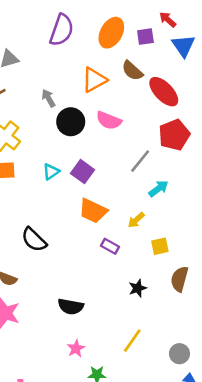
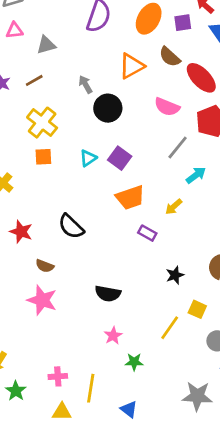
pink semicircle: (109, 120) -> (167, 107), moved
orange trapezoid: (93, 211) -> (130, 198), turned -44
yellow square: (160, 246) -> (197, 309), moved, turned 36

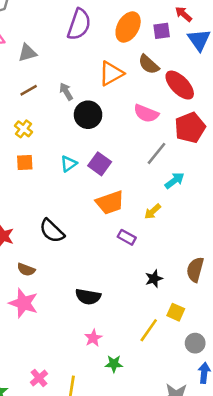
brown line: (34, 80) -> (29, 90), moved
yellow cross: (42, 123) -> (24, 129), size x0.6
pink cross: (58, 376) -> (39, 378), turned -36

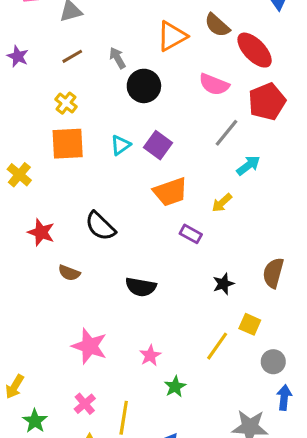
orange square: (25, 162) -> (68, 144), size x1.6
black semicircle: (88, 297) -> (141, 287), moved
pink star: (24, 303) -> (89, 346), moved
green star: (114, 364) -> (175, 387), turned -30

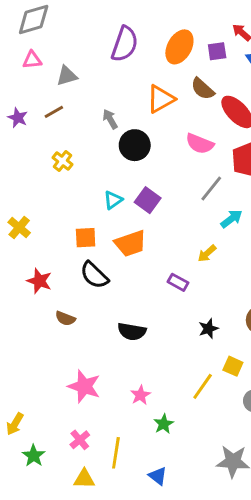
brown line: (72, 56) -> (54, 112), moved
orange square: (68, 144) -> (86, 238), moved, size x0.7
orange trapezoid: (170, 192) -> (130, 243), moved

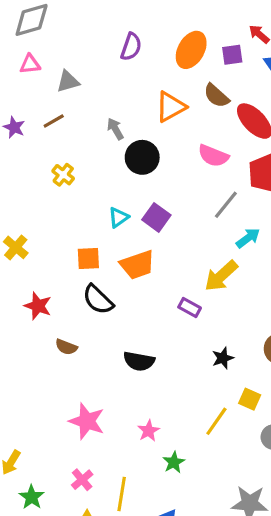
purple semicircle: (125, 44) -> (131, 47), size x0.7
yellow arrow: (207, 253) -> (221, 276), size x1.6

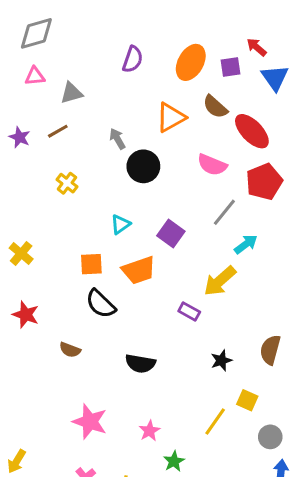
purple square: (156, 217) -> (171, 234), moved
red star: (38, 306) -> (26, 315), moved

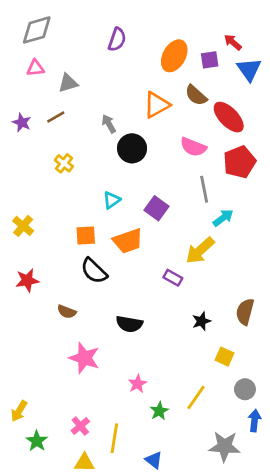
purple semicircle: (133, 59) -> (117, 39), moved
gray line: (224, 212) -> (204, 189), turned -50
red star: (26, 315) -> (27, 280), turned -30
pink star: (90, 422) -> (84, 358), moved
yellow line: (215, 422) -> (196, 397), moved

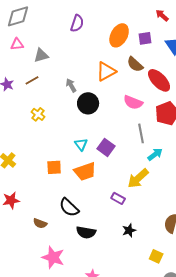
red arrow: (233, 42) -> (162, 15), moved
cyan triangle: (112, 200) -> (81, 144), moved, turned -32
black semicircle: (94, 271) -> (69, 207), moved
black star: (201, 321) -> (129, 230), moved

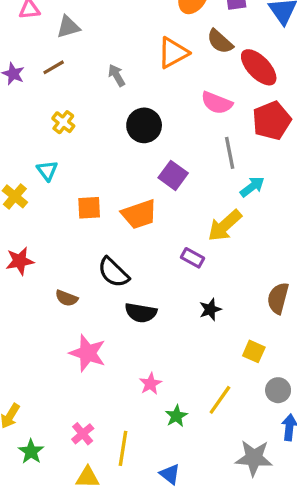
black circle: (88, 103) -> (144, 125), moved
cyan triangle: (81, 144) -> (47, 171), moved

